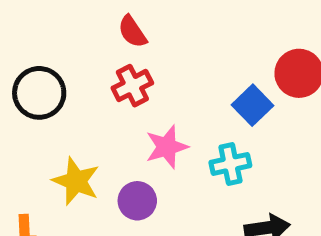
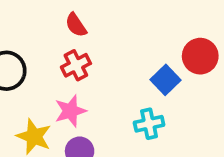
pink star: (167, 147) -> (70, 111), moved

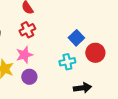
red circle: (200, 56) -> (95, 53), moved

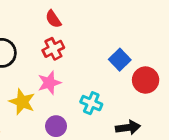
cyan cross: (67, 62) -> (91, 103), moved, turned 35
purple circle: (29, 77) -> (56, 126), moved

